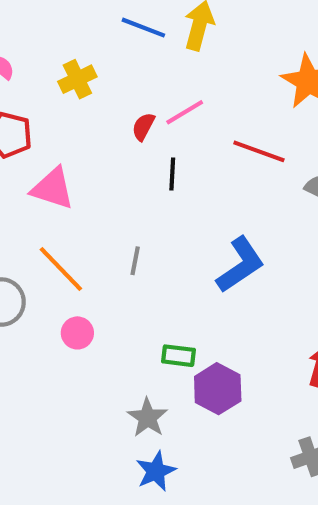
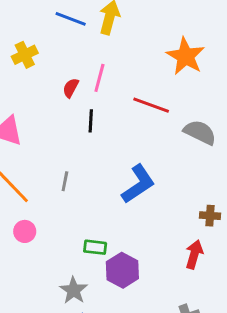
pink line: (185, 112) -> (99, 78), turned -44

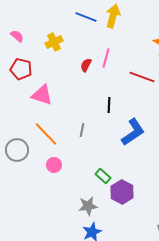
black line: (91, 121) -> (109, 105), moved
green rectangle: (95, 247) -> (103, 176), turned 35
gray star: (74, 290) -> (88, 206), turned 30

